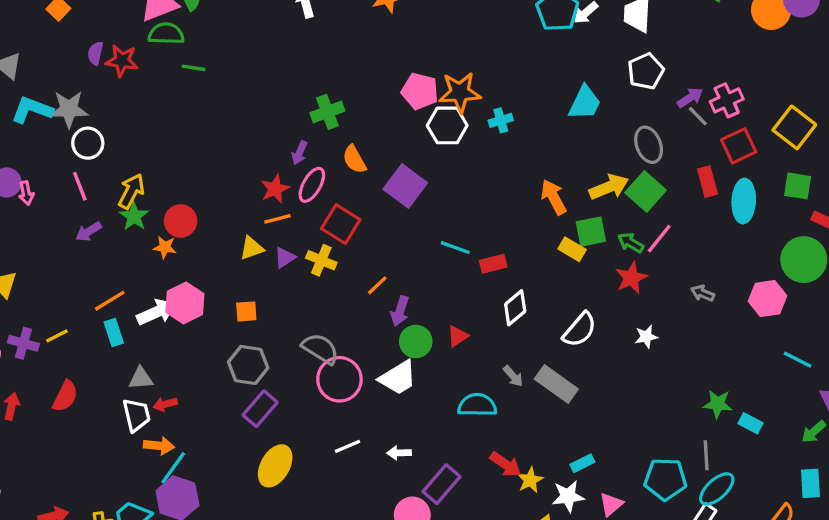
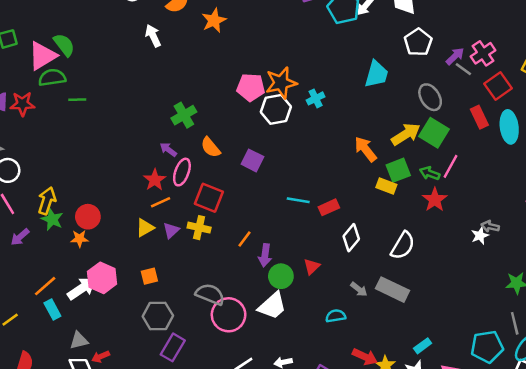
purple arrow: (299, 153) -> (168, 150), turned 114
purple square: (405, 186) -> (252, 160), size x0.7
gray arrow: (703, 293) -> (490, 226), moved
white star: (646, 337) -> (480, 236), moved
cyan semicircle: (477, 405) -> (336, 316), size x0.7

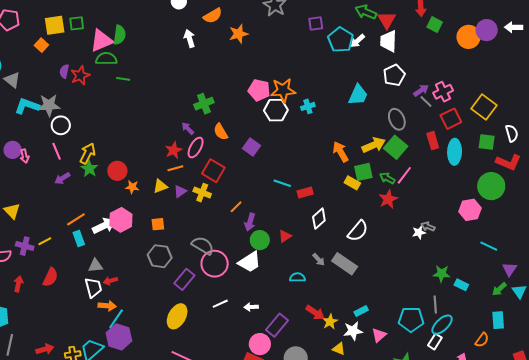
green semicircle: (64, 45) -> (120, 35), turned 36
red star: (22, 104) -> (80, 75), turned -30
orange star: (79, 239) -> (132, 187), moved
purple rectangle: (173, 347) -> (184, 279), moved

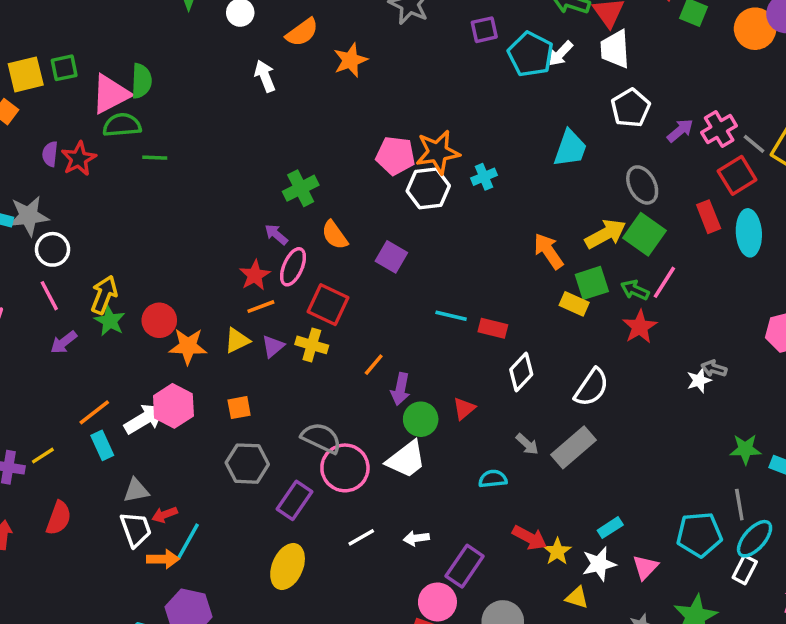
gray line: (426, 102) -> (754, 144), moved
orange star: (132, 187) -> (188, 346), size x1.5
red rectangle: (305, 192) -> (493, 328), turned 35
gray rectangle: (345, 264) -> (573, 447), turned -70
cyan line: (116, 319) -> (188, 541), moved

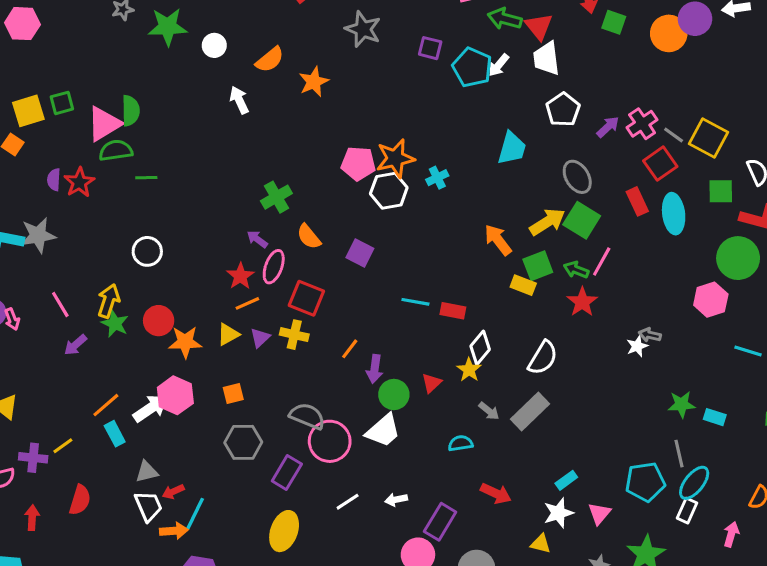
purple square: (484, 30) -> (430, 48), turned 30
white circle: (53, 249) -> (147, 251), moved
yellow star: (557, 551) -> (469, 370), moved

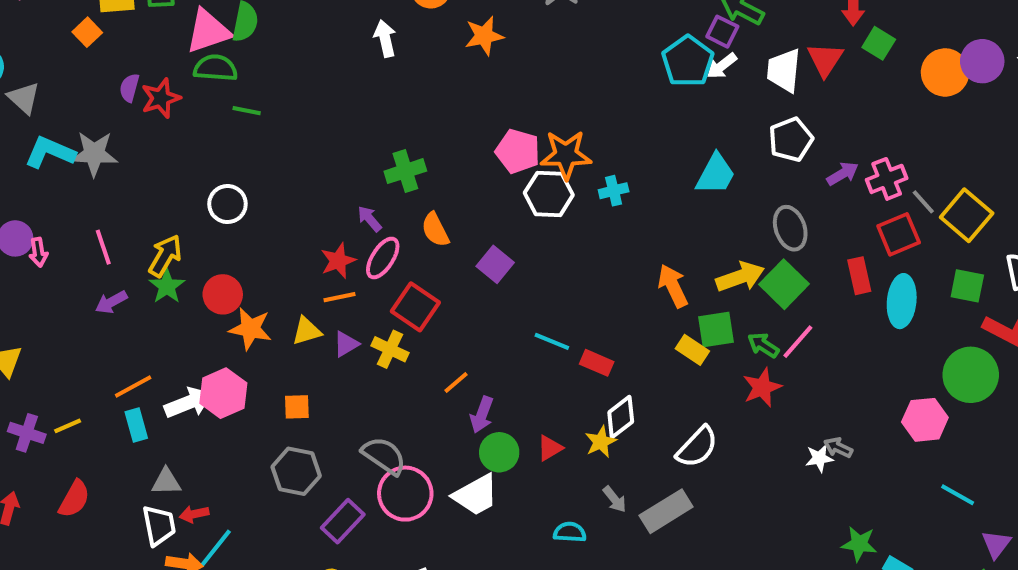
red triangle: (539, 27) -> (825, 59), moved
purple square: (430, 48) -> (722, 32), moved

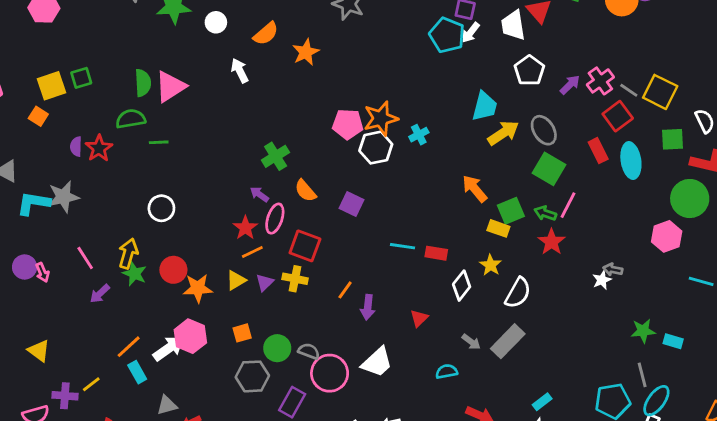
pink triangle: (208, 31) -> (170, 87), moved
yellow arrow: (740, 277) -> (503, 133), moved
yellow star: (601, 442) -> (491, 265), moved
green circle: (499, 452) -> (277, 348), moved
gray semicircle: (384, 456) -> (309, 351), size x0.7

